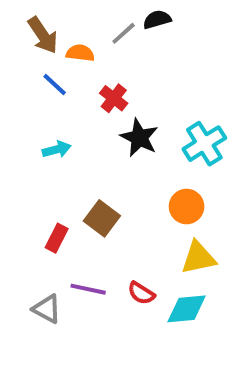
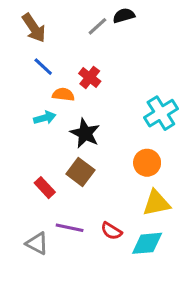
orange semicircle: (80, 53) -> (63, 95), moved
black star: (139, 138) -> (85, 133), moved
red rectangle: (57, 238) -> (45, 188), turned -70

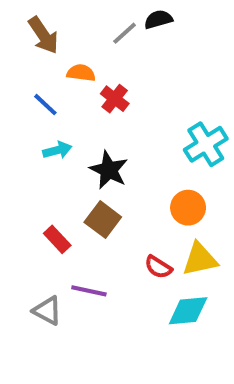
blue line: (43, 67) -> (45, 105), moved
orange semicircle: (63, 95) -> (81, 73), moved
red semicircle: (111, 231) -> (158, 267), moved

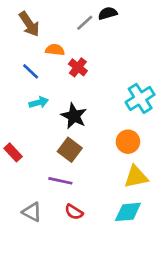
red rectangle: (57, 239) -> (13, 152), moved
red semicircle: (158, 267) -> (74, 212), moved
purple line: (89, 291) -> (60, 181), moved

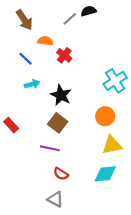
gray triangle: (32, 212) -> (55, 199), moved

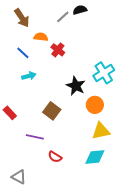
black star: (61, 95) -> (76, 86), moved
purple line: (50, 148) -> (35, 137), moved
gray triangle: (55, 199) -> (19, 177), moved

